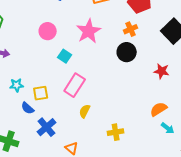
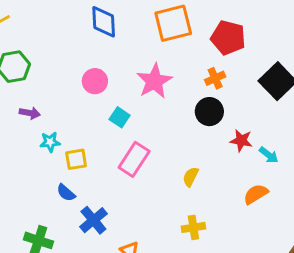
red star: (162, 71) -> (241, 141), moved
cyan star: (17, 85) -> (50, 142), moved
yellow square: (41, 93) -> (76, 159), moved
yellow semicircle: (85, 111) -> (191, 177), moved
cyan arrow: (168, 128) -> (269, 155), moved

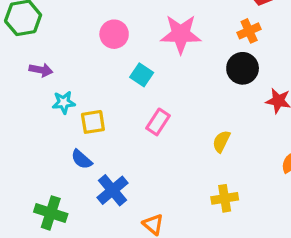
pink star: (154, 81) -> (181, 34), turned 30
pink rectangle: (134, 159) -> (158, 122), size x0.7

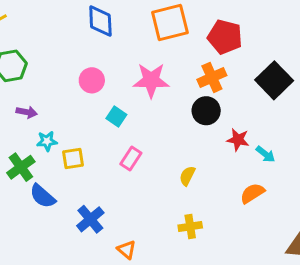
orange cross: (249, 31) -> (212, 77), size x1.4
blue semicircle: (82, 159) -> (43, 196), moved, size x1.4
green cross: (51, 213) -> (21, 167), moved, turned 36

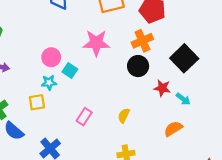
pink circle: (92, 80) -> (51, 57), moved
black square: (274, 80) -> (184, 58), moved
cyan star: (47, 141) -> (49, 83), moved
pink rectangle: (131, 158) -> (84, 117), moved

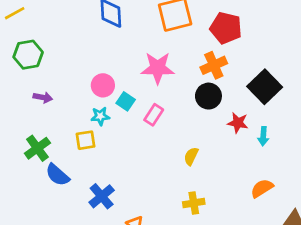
cyan arrow: (183, 99) -> (263, 136), turned 56
pink rectangle: (84, 117) -> (154, 115), moved
orange semicircle: (173, 129) -> (262, 188), moved

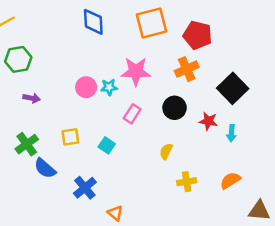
black circle: (208, 96) -> (175, 108), moved
cyan square: (126, 101) -> (107, 145), moved
cyan star: (100, 116) -> (109, 87), moved
yellow cross: (194, 203) -> (187, 182), moved

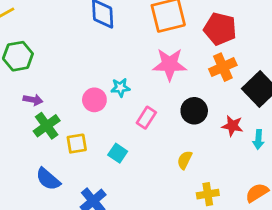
orange cross: (187, 69) -> (223, 67), moved
pink star: (136, 71) -> (170, 64), moved
pink circle: (86, 87) -> (94, 100), moved
green cross: (27, 144) -> (47, 126), moved

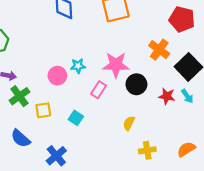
red pentagon: (220, 29) -> (182, 19), moved
pink star: (170, 64) -> (116, 65), moved
orange cross: (223, 67) -> (159, 50), turned -30
cyan arrow: (258, 139) -> (187, 96), moved, turned -40

